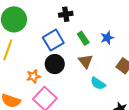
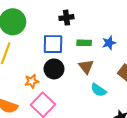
green rectangle: (83, 38) -> (84, 43), turned -56
blue square: (53, 40) -> (53, 44), turned 30

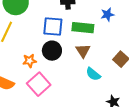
green rectangle: (84, 43) -> (83, 28), size x1.5
blue star: (109, 43) -> (107, 15), moved

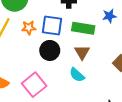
orange star: (30, 61) -> (29, 28), moved
cyan semicircle: (93, 74) -> (77, 75), moved

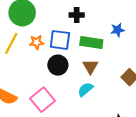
cyan semicircle: (77, 75) -> (85, 89), turned 98

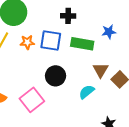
black circle: (58, 65) -> (56, 76), moved
brown triangle: (90, 67) -> (101, 70), moved
cyan semicircle: (85, 89) -> (87, 92), moved

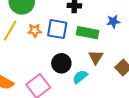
brown triangle: (101, 70) -> (96, 57), moved
cyan semicircle: (87, 92) -> (80, 77), moved

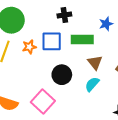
cyan semicircle: (80, 77) -> (92, 84), moved

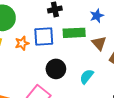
brown triangle: (95, 62) -> (99, 43), moved

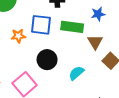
orange star: (22, 43) -> (18, 36), moved

